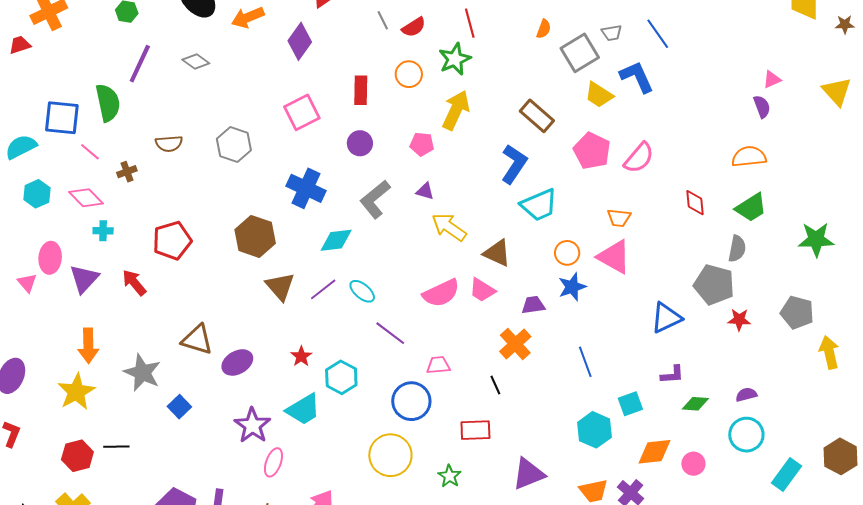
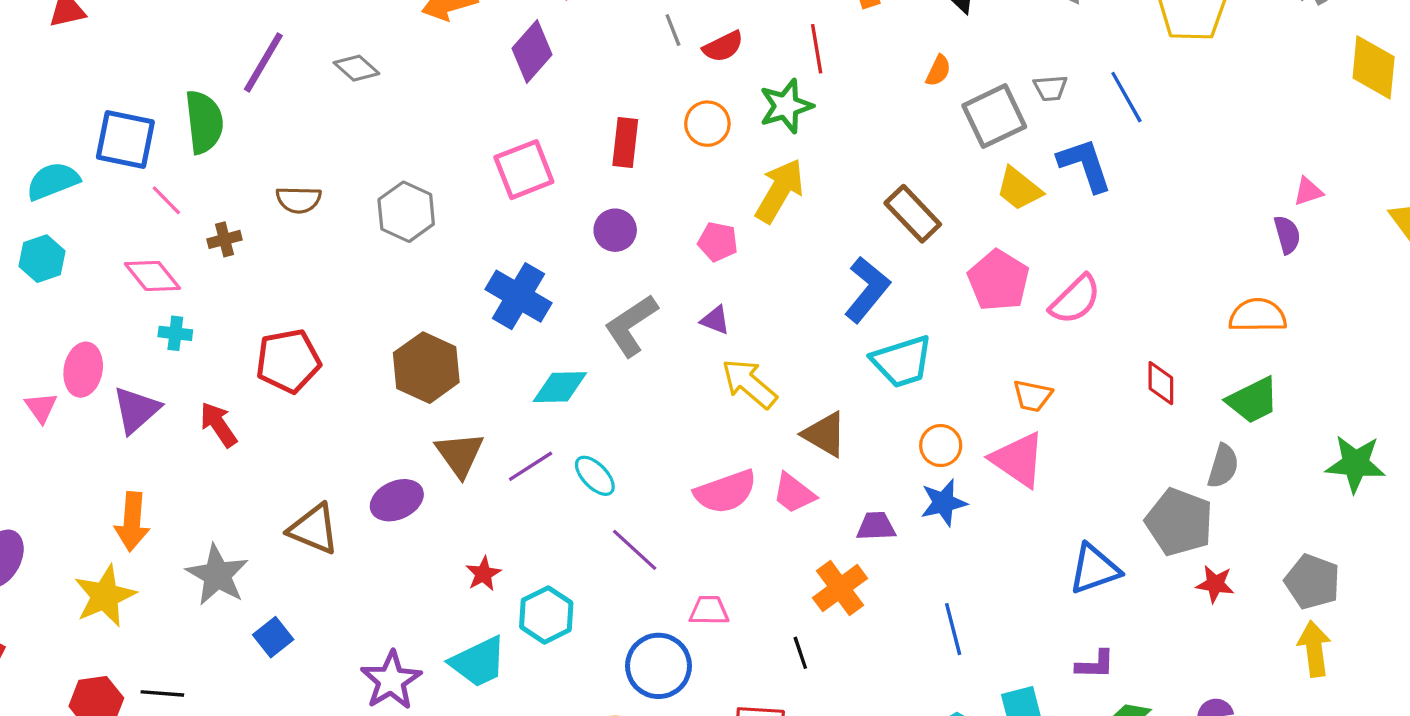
cyan hexagon: (37, 194) -> (42, 259), moved
yellow arrow: (829, 352) -> (1314, 649), moved
purple ellipse: (237, 362) -> (397, 500), moved

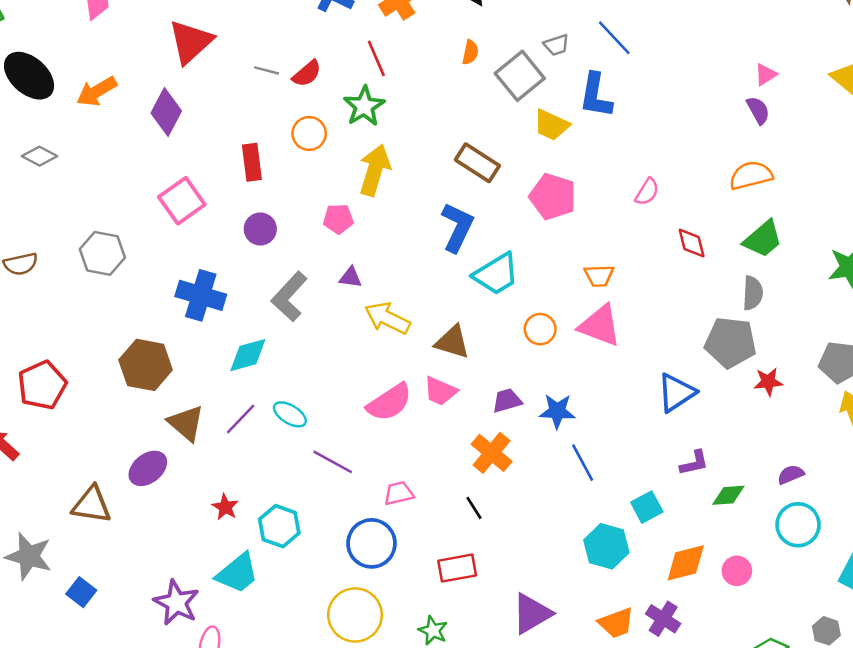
gray line: (673, 30) -> (267, 70), turned -40
blue L-shape: (1085, 165) -> (596, 95), turned -138
pink semicircle: (1075, 300) -> (647, 192), moved, size x0.7
blue star: (944, 503) -> (557, 411), moved, turned 30

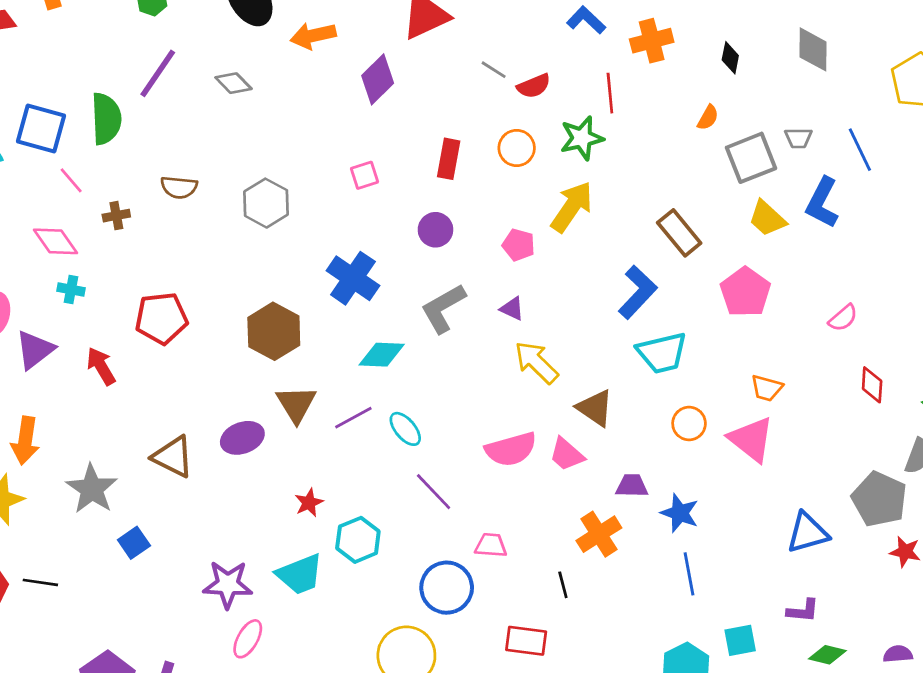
pink square: (182, 201) -> (364, 175), size x0.6
purple star: (176, 603) -> (228, 584), turned 30

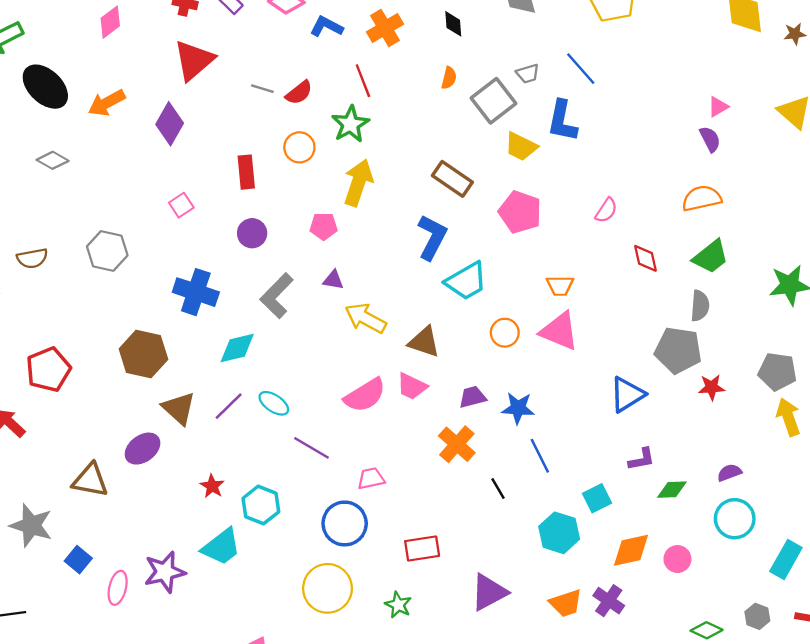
black line: (563, 585) -> (498, 489), moved
pink ellipse: (248, 639) -> (118, 588), moved

